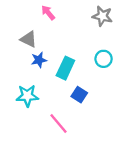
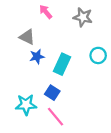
gray star: (102, 16) -> (83, 17), moved
blue square: (79, 95) -> (52, 93), moved
cyan star: (27, 96) -> (26, 105), moved

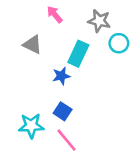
cyan circle: (98, 55) -> (119, 43), moved
blue star: (37, 57) -> (61, 76), moved
cyan rectangle: (62, 64) -> (78, 54), moved

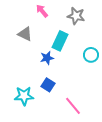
cyan circle: (119, 43) -> (91, 55), moved
pink line: (66, 140) -> (73, 106), moved

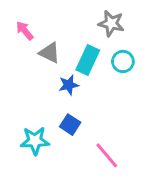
pink arrow: (42, 11) -> (25, 31), moved
gray triangle: (25, 34) -> (50, 53), moved
cyan circle: (91, 55) -> (123, 61), moved

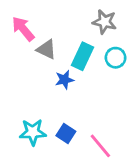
pink arrow: (25, 31) -> (23, 29), size x1.4
blue square: (70, 125) -> (66, 134), moved

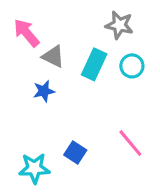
blue star: (64, 80) -> (44, 91), moved
cyan star: (33, 132) -> (34, 168), moved
pink line: (100, 146) -> (130, 143), moved

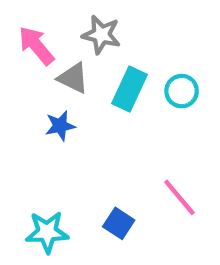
gray star: (119, 25) -> (101, 35), moved
blue square: (75, 152) -> (119, 223), moved

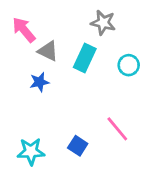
gray star: (101, 35) -> (103, 23), moved
cyan circle: (182, 91) -> (129, 65), moved

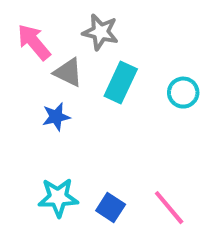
gray star: (103, 23) -> (100, 32), moved
pink line: (117, 129) -> (169, 208), moved
cyan star: (31, 151) -> (58, 197), moved

